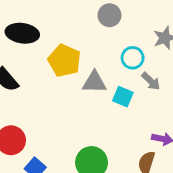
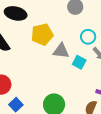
yellow pentagon: (64, 61) -> (42, 34), turned 30

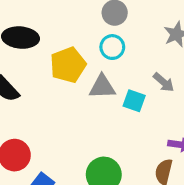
cyan circle: (88, 37) -> (112, 47), moved

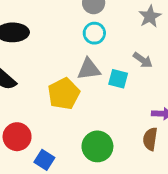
yellow pentagon: (68, 65) -> (64, 94), moved

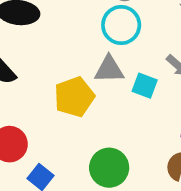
cyan circle: (94, 33) -> (121, 25), size x1.4

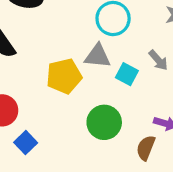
green circle: (109, 168) -> (104, 122), moved

